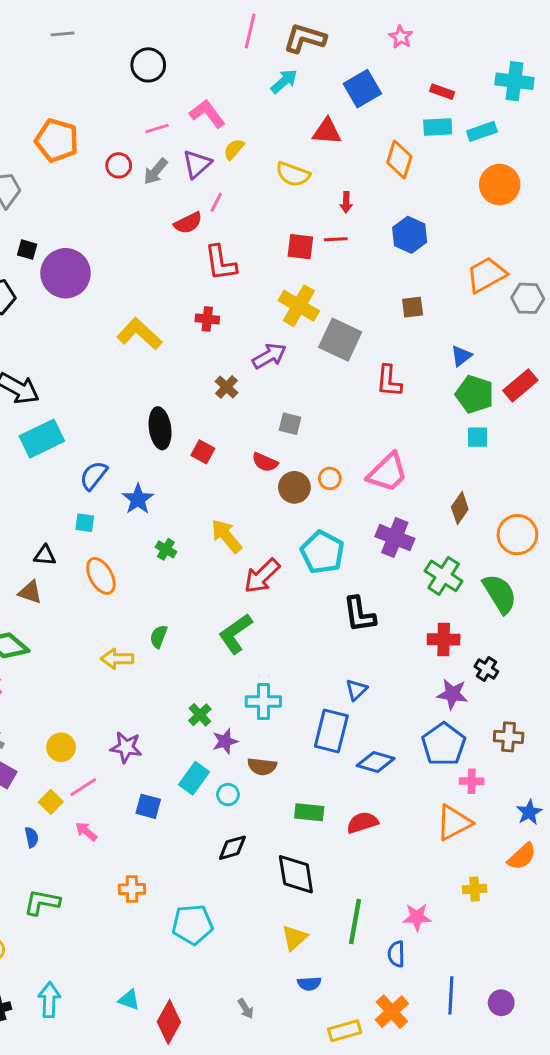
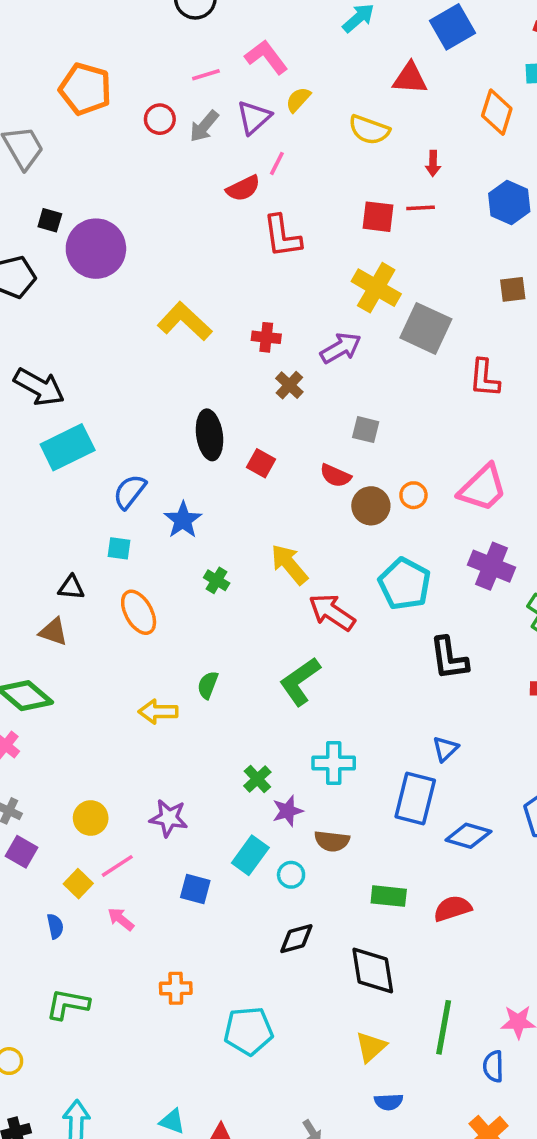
red cross: (207, 319) -> (266, 337), moved
red arrow: (262, 576) -> (332, 612), turned 78

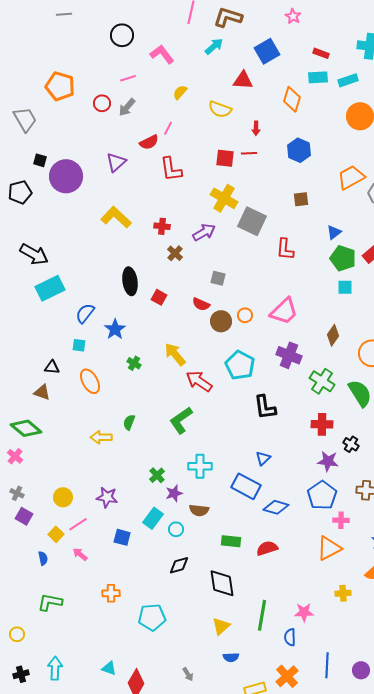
pink L-shape: (266, 57) -> (162, 54), moved
purple triangle: (254, 117) -> (116, 162), moved
blue rectangle: (415, 798) -> (246, 486), turned -76

